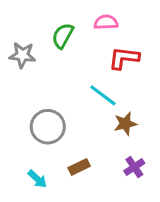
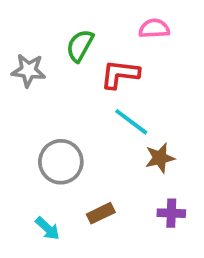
pink semicircle: (106, 22) -> (154, 28), moved
red L-shape: (124, 58) -> (120, 74), moved
purple cross: (134, 167) -> (171, 213), turned 36

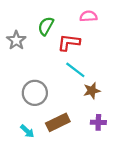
gray star: (28, 70) -> (16, 40), turned 30
brown rectangle: (101, 213) -> (58, 122), size x1.5

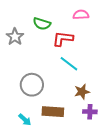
green semicircle: (46, 26) -> (42, 24), turned -102
brown star: (92, 91) -> (82, 92), moved
brown rectangle: (58, 122) -> (53, 112), turned 30

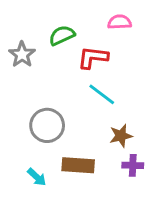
green semicircle: (42, 24) -> (62, 35), turned 138

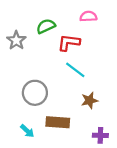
purple cross: (133, 165) -> (100, 135), moved

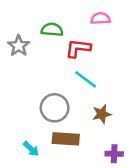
green semicircle: (46, 26) -> (52, 30), turned 30
gray circle: (35, 93) -> (55, 108), moved

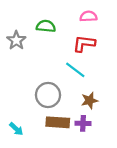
red L-shape: (78, 48) -> (84, 44), moved
cyan arrow: (31, 149) -> (16, 129), moved
purple cross: (114, 154) -> (83, 123), moved

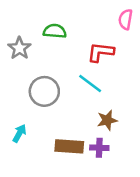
pink semicircle: (88, 16) -> (126, 19), moved, turned -77
gray circle: (48, 95) -> (44, 91), moved
cyan arrow: (16, 129) -> (19, 133), moved, turned -104

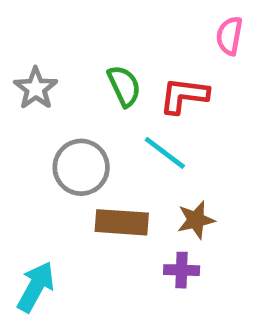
green semicircle: (55, 31) -> (124, 86), moved, turned 60
cyan arrow: (19, 133) -> (36, 287), moved, size x1.5
brown rectangle: (69, 146) -> (122, 222), moved

